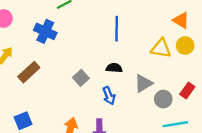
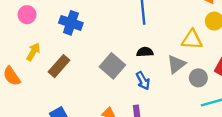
yellow triangle: (161, 48) -> (192, 40), moved
gray square: (81, 78) -> (112, 66), size x1.5

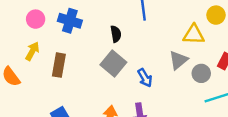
pink circle: (27, 15) -> (36, 19), moved
black semicircle: (145, 52) -> (116, 34), moved, turned 84
brown rectangle: (59, 66) -> (59, 65), turned -30

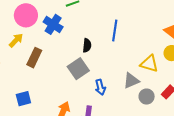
pink circle: (36, 19) -> (26, 15), size x1.5

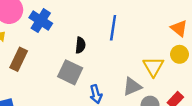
yellow triangle: (149, 64) -> (153, 67), turned 42
gray square: (78, 69) -> (70, 72), turned -30

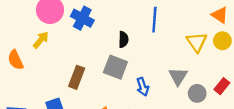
brown rectangle: (19, 59) -> (77, 77), moved
yellow triangle: (153, 67) -> (197, 42), moved
gray triangle: (132, 87) -> (178, 76), turned -30

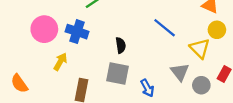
blue line: (154, 20) -> (165, 28), moved, turned -45
yellow arrow: (41, 40) -> (60, 62), moved
yellow triangle: (197, 42) -> (200, 48), moved

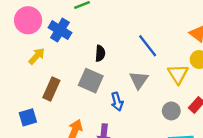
gray triangle: (180, 72) -> (139, 80), moved

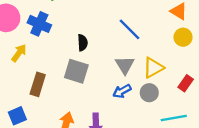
yellow triangle: (178, 74) -> (153, 68), moved, turned 40
blue arrow: (117, 102) -> (122, 91), moved, turned 84
gray circle: (171, 111) -> (149, 93), moved

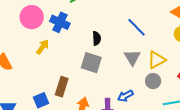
brown rectangle: (38, 84) -> (62, 87), moved
blue arrow: (122, 91) -> (125, 96), moved

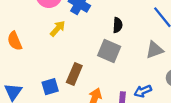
gray triangle: (132, 57) -> (155, 50), turned 36

